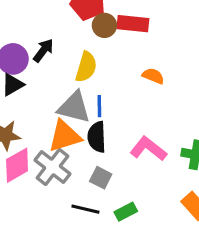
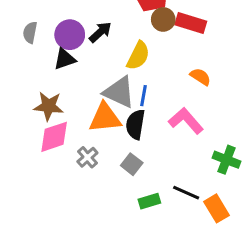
pink L-shape: (148, 149) -> (186, 121), moved
gray cross: (53, 167) -> (87, 157), moved, size x0.6
black line: (85, 209) -> (186, 193), moved

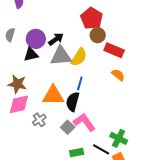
red rectangle: (191, 23) -> (114, 50), moved
gray triangle: (119, 92) -> (61, 56), moved, turned -35
pink L-shape: (186, 121) -> (84, 122), moved
green cross: (227, 160) -> (119, 138), moved

